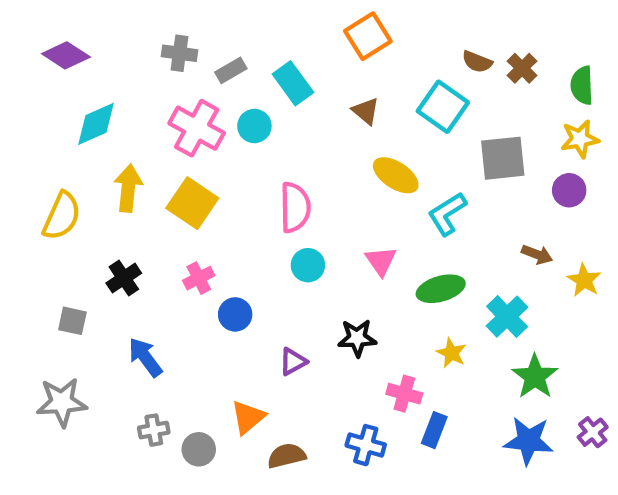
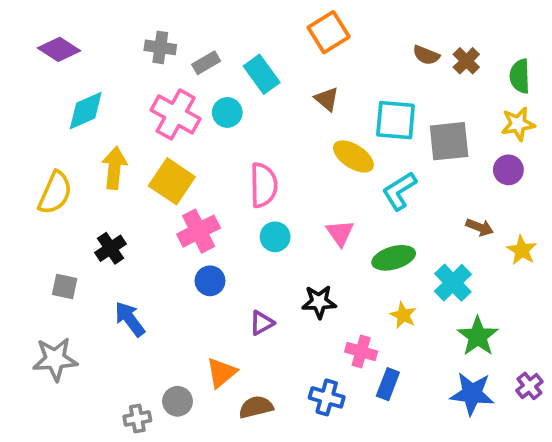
cyan square: (443, 107) -> (396, 120), moved, turned -30
pink cross: (199, 278) -> (199, 231), moved, size x1.5
gray cross: (154, 430) -> (137, 418), moved

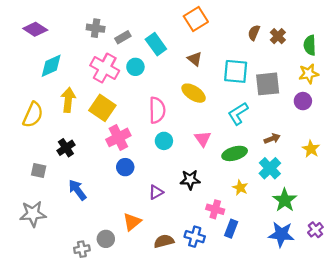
brown semicircle: (426, 55) -> (254, 33), turned 91
yellow ellipse: (353, 156) -> (194, 93), moved
brown arrow: (480, 227) -> (272, 139), moved, turned -42
brown semicircle: (256, 407) -> (164, 241), moved

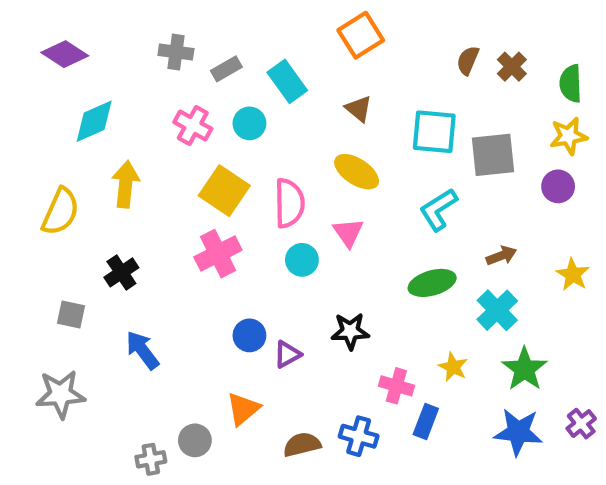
pink cross: (105, 68) -> (193, 125), size x0.7
yellow square: (102, 108) -> (224, 191), moved
pink triangle: (203, 139) -> (348, 233), moved
blue circle: (125, 167) -> (249, 335), moved
yellow star: (240, 188) -> (453, 367), moved

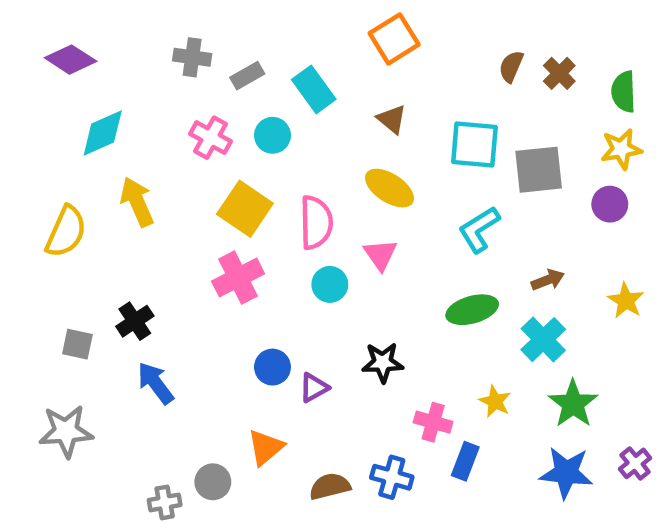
yellow arrow: (126, 184) -> (137, 202), turned -30
black cross: (121, 272) -> (135, 321), moved

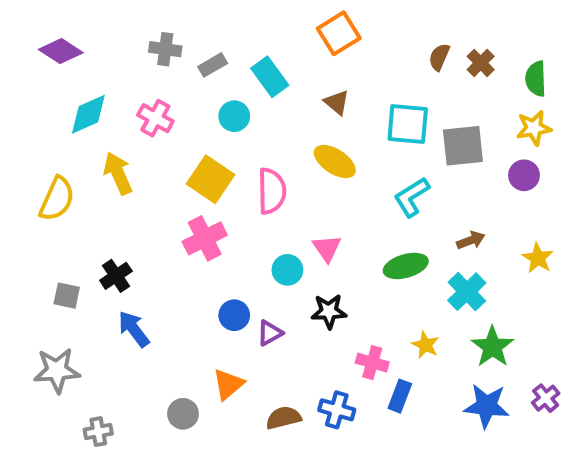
pink cross: (211, 138) -> (155, 118), moved
pink triangle: (380, 255) -> (327, 248), moved
cyan circle: (330, 284) -> (287, 270), moved
gray cross: (165, 502) -> (98, 432), moved

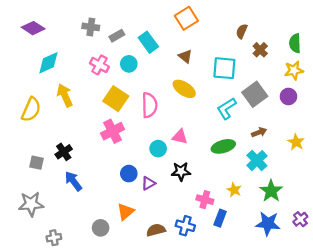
brown cross: (481, 63) -> (260, 50), moved
pink cross: (155, 118) -> (99, 65), moved
gray square: (463, 146) -> (255, 94), moved, turned -30
pink triangle: (327, 248) -> (180, 137), turned -42

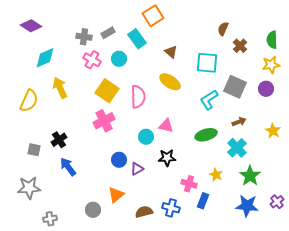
orange square: (186, 18) -> (153, 16), moved
gray cross: (91, 27) -> (84, 37), moved
gray square: (255, 94) -> (235, 87), turned -30

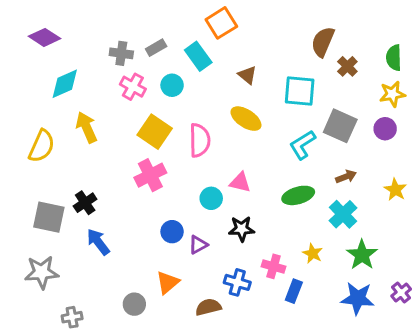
brown semicircle: (223, 29) -> (323, 42), size x1.5
gray square: (34, 150) -> (49, 217), size x1.6
blue cross: (171, 208) -> (237, 282), moved

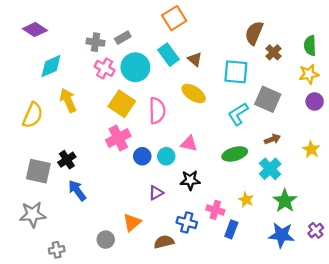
cyan rectangle: (198, 56) -> (168, 55), moved
cyan circle: (172, 85) -> (135, 67), size x1.6
purple circle: (385, 129) -> (315, 101), moved
blue circle: (172, 232) -> (142, 156), moved

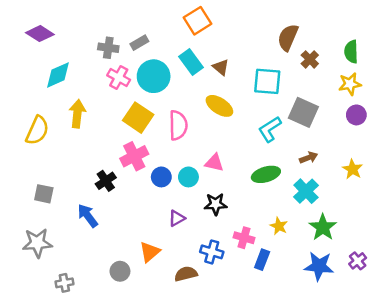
yellow arrow: (68, 100) -> (77, 114), turned 30
black cross: (67, 160) -> (106, 181), moved
gray square: (38, 171) -> (44, 194), size x0.7

